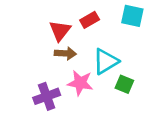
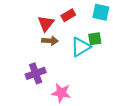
pink star: (80, 83) -> (61, 93), moved
green square: (124, 84) -> (95, 39), moved, turned -32

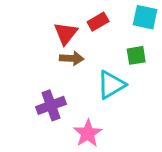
cyan triangle: (81, 47) -> (111, 85), moved
pink star: (61, 93) -> (88, 133), turned 30

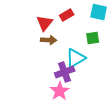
purple cross: (51, 105) -> (65, 72), moved

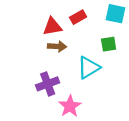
red triangle: (45, 23) -> (52, 27), turned 42
purple cross: (65, 72) -> (48, 84), moved

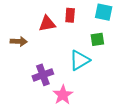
red rectangle: (78, 17) -> (70, 15), turned -56
brown arrow: (57, 46) -> (19, 41), moved

